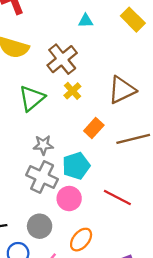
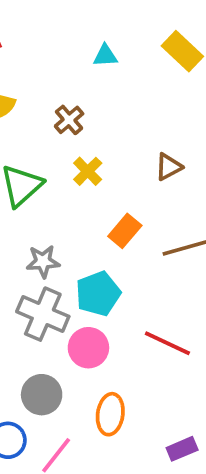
brown cross: (62, 59) -> (69, 120), size x0.6
brown triangle: (122, 90) -> (169, 167), size x0.6
orange ellipse: (81, 240) -> (110, 414), turned -30

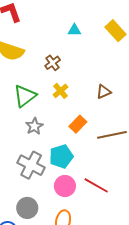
gray star: (43, 262) -> (34, 126), moved, turned -30
pink circle: (88, 348) -> (65, 186), moved

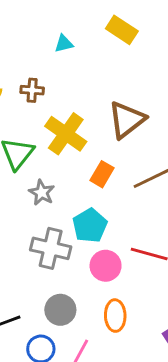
brown cross: (53, 63) -> (32, 90), moved, turned -35
yellow cross: (60, 91) -> (66, 134), size x1.8
brown triangle: (104, 92) -> (127, 120), size x1.8

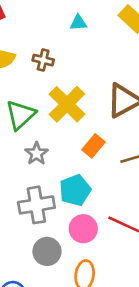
gray cross: (51, 248) -> (36, 205), turned -32
gray circle: (60, 310) -> (47, 251), moved

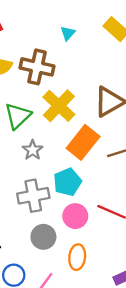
cyan triangle: (78, 23) -> (68, 33), turned -42
brown cross: (43, 60) -> (37, 67), size x1.8
orange rectangle: (93, 146) -> (83, 142), size x1.6

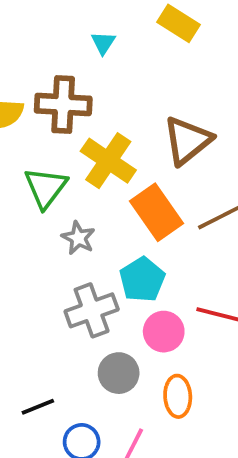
orange rectangle: (83, 142) -> (157, 212), turned -64

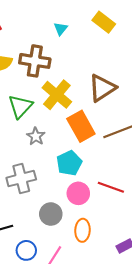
gray cross: (92, 310) -> (21, 179), moved

